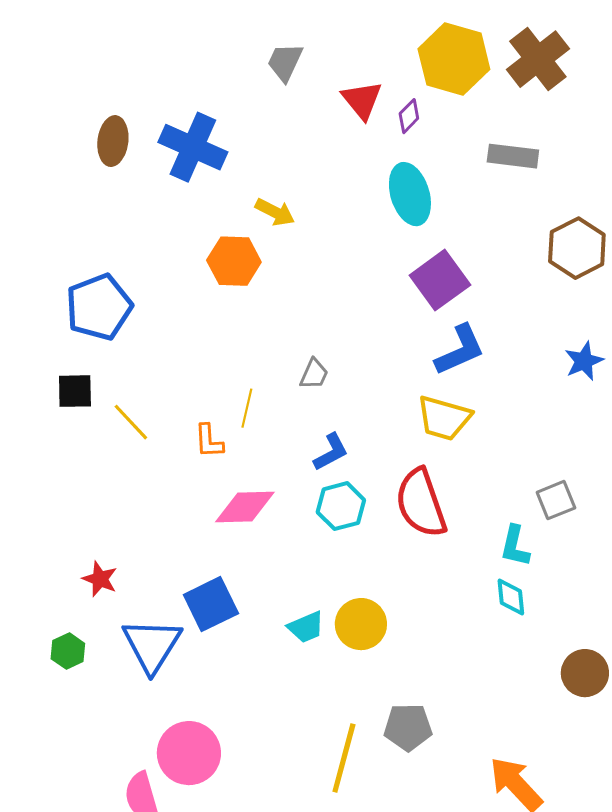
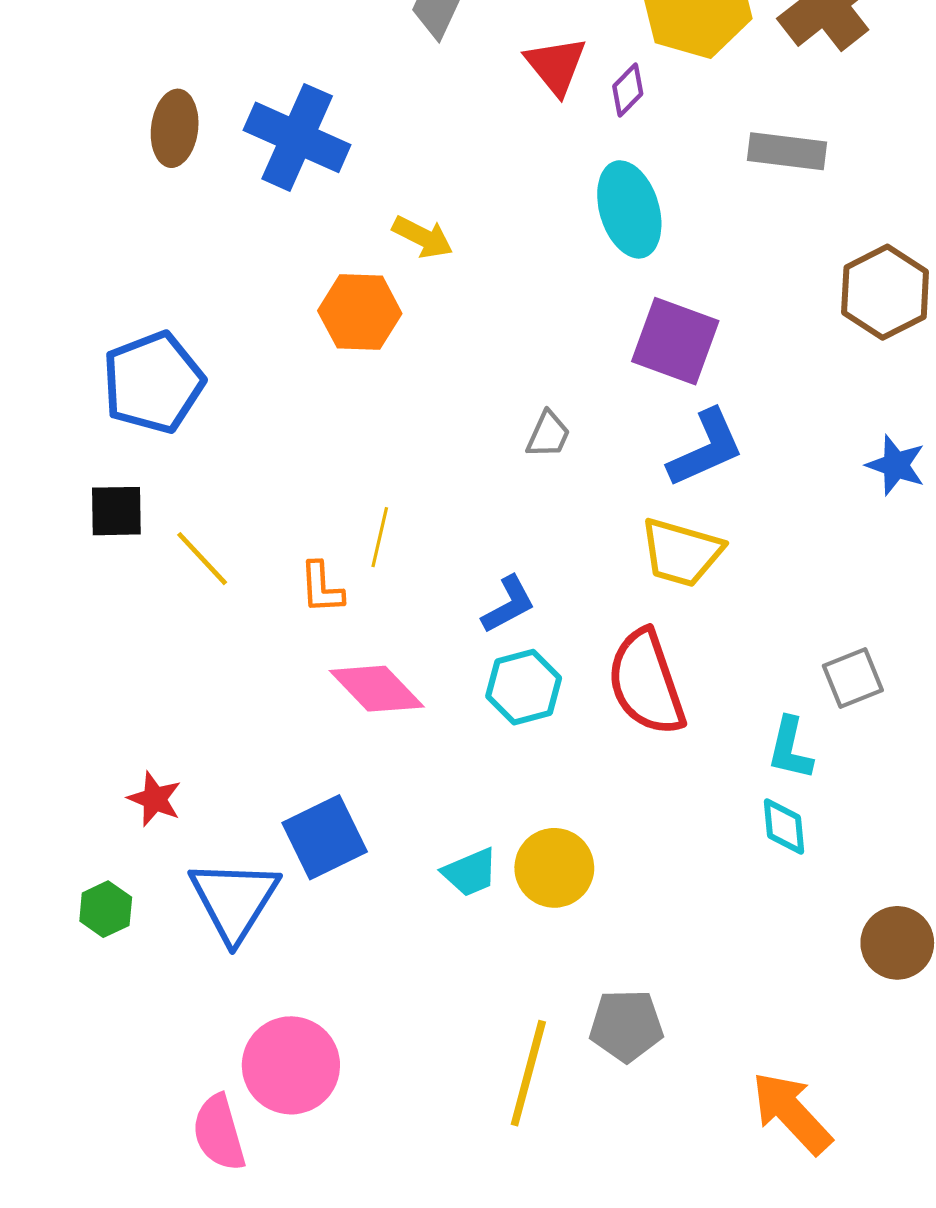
purple square: (440, 280) -> (675, 341), turned -34
blue star: (584, 361) -> (896, 465), turned -30
gray trapezoid: (314, 374) -> (548, 435), moved
pink diamond: (245, 507) -> (377, 689), turned 48

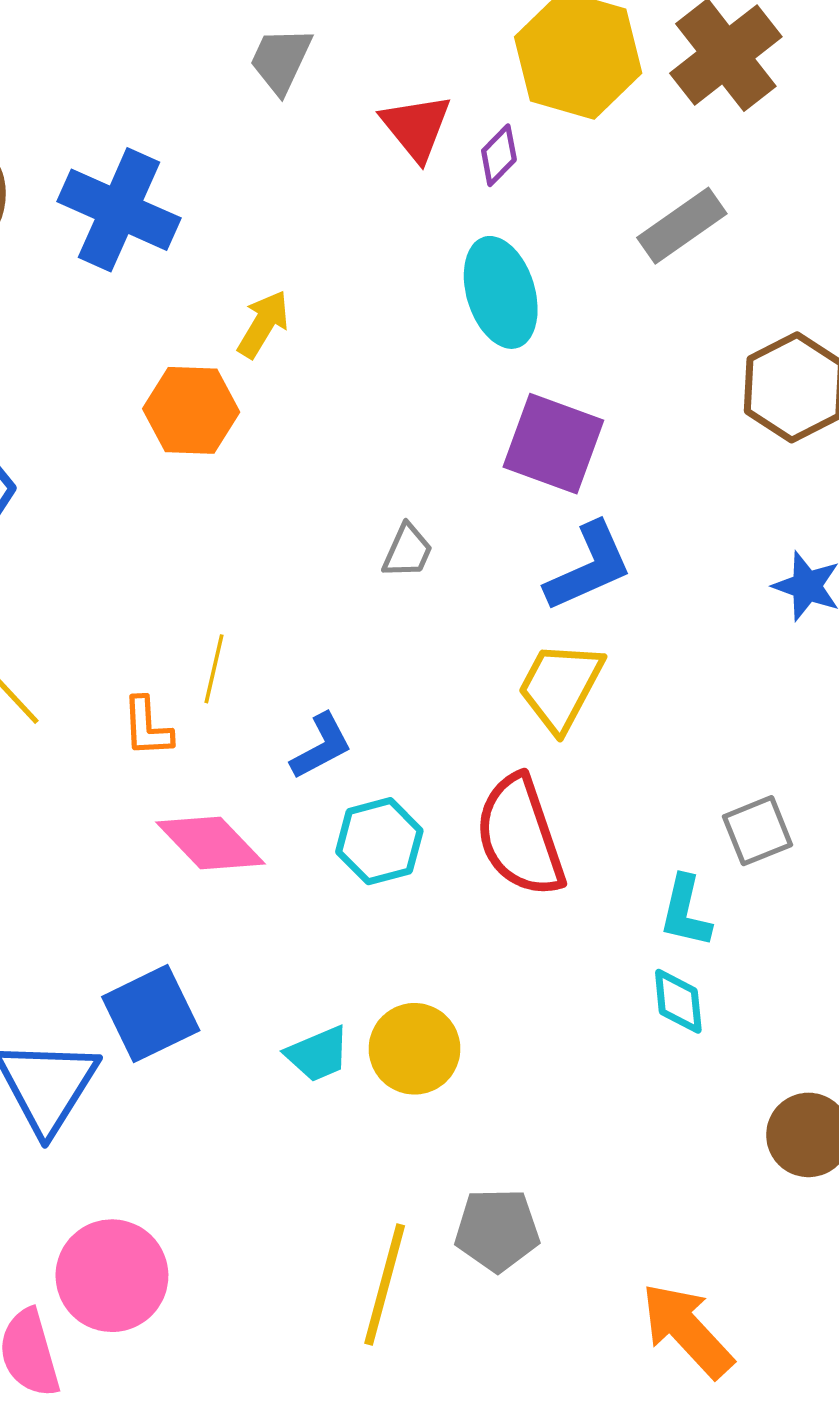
gray rectangle: (787, 151) -> (682, 226), turned -42
yellow arrow: (423, 237) -> (263, 324), turned -86
yellow trapezoid: (681, 552) -> (560, 686), turned 102
blue L-shape: (508, 604) -> (321, 746), moved

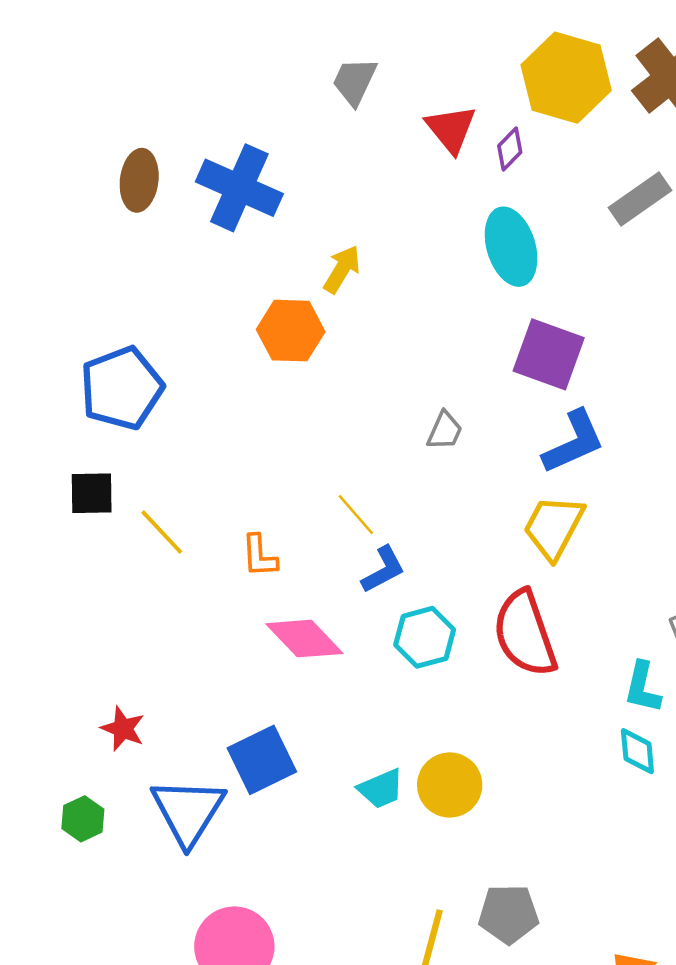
yellow line: (214, 669) -> (356, 515), moved, turned -54

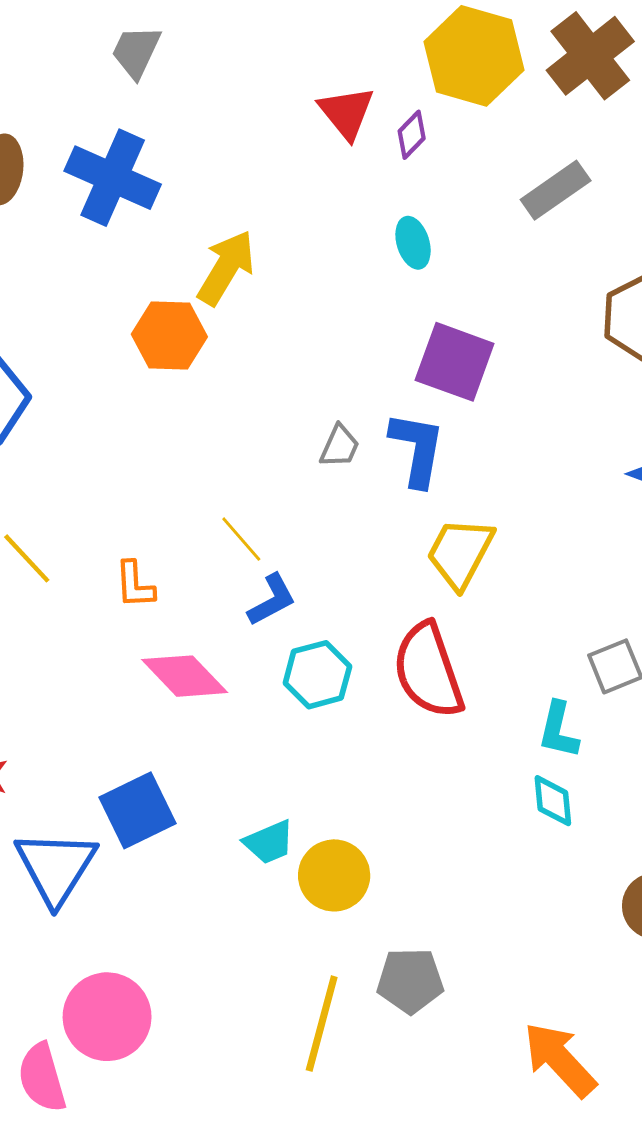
gray trapezoid: (355, 81) -> (136, 52), moved
cyan ellipse: (511, 247) -> (413, 243), size x0.6
yellow arrow: (342, 269) -> (226, 268), size x1.4
blue L-shape: (574, 442) -> (417, 449), moved, turned -56
yellow circle: (450, 785) -> (334, 875), moved

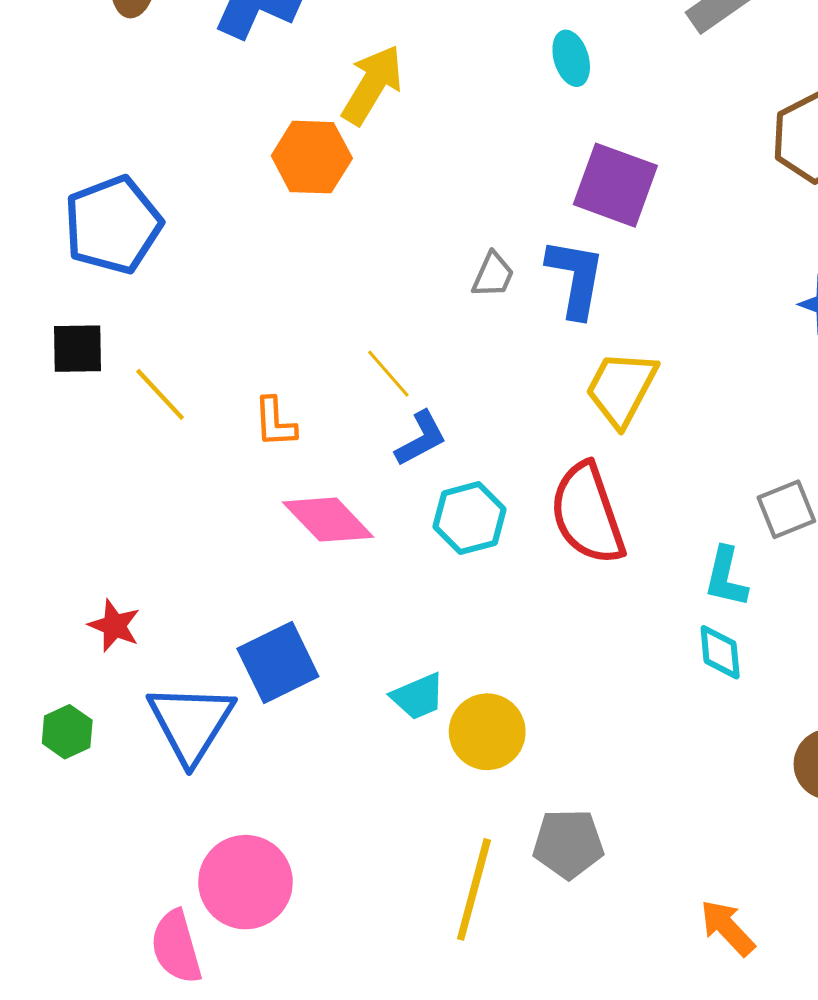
orange arrow: (560, 1060) -> (727, 928), size x0.7

